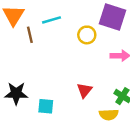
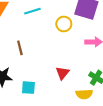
brown line: (30, 35) -> (20, 48), moved

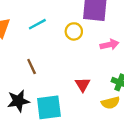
cyan square: (28, 88) -> (49, 107), size x1.6

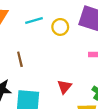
yellow circle: (74, 31) -> (60, 27), moved

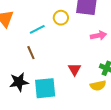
cyan line: (34, 21) -> (37, 29), moved

